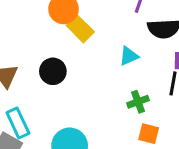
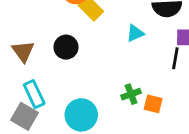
green cross: (138, 102) -> (131, 94), moved

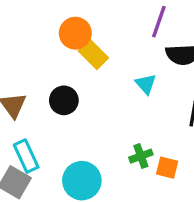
cyan triangle: (135, 33) -> (146, 84), turned -48

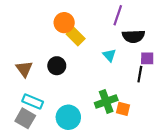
cyan rectangle: (26, 156) -> (33, 101), turned -42
green cross: (141, 156) -> (106, 101), size x1.5

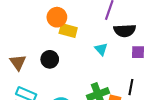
yellow rectangle: (76, 36) -> (68, 31), turned -30
black line: (140, 74) -> (131, 87), moved

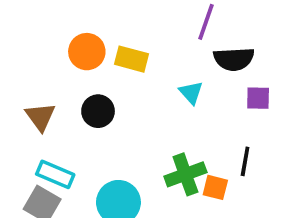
orange circle: (57, 17) -> (87, 52), moved

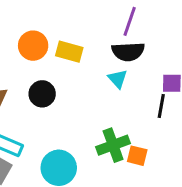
black semicircle: (234, 59) -> (128, 52), moved
black line: (245, 161) -> (161, 106), moved

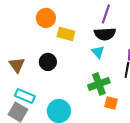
orange circle: (33, 46) -> (46, 18), moved
green cross: (113, 145) -> (99, 84), moved

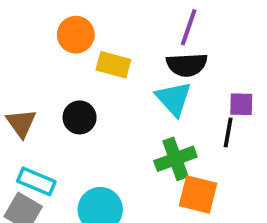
cyan triangle: (98, 52) -> (174, 99), size x1.5
orange square: (111, 103) -> (198, 195), size x1.5

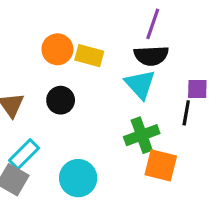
orange circle: (76, 35) -> (57, 49), moved
cyan rectangle: (36, 181) -> (24, 154), turned -68

